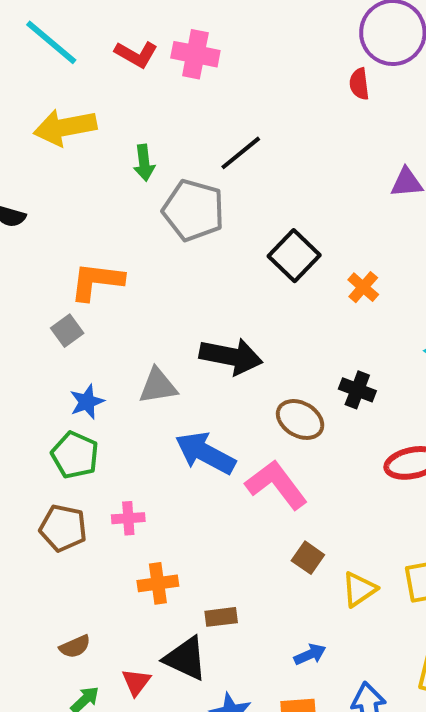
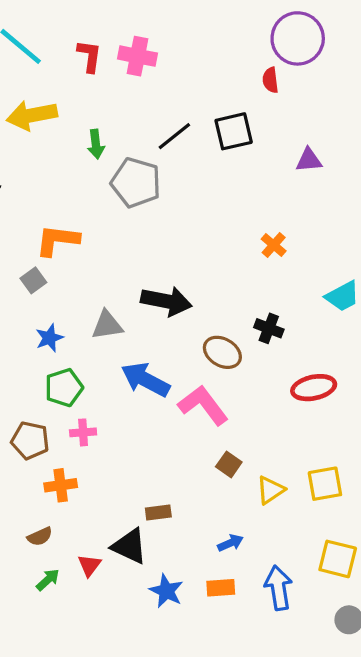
red L-shape: (136, 54) -> (89, 56), turned -112
black square: (294, 256) -> (234, 131), moved, turned 33
green pentagon: (75, 455) -> (64, 388), moved, turned 30
orange cross: (158, 583) -> (61, 485), moved

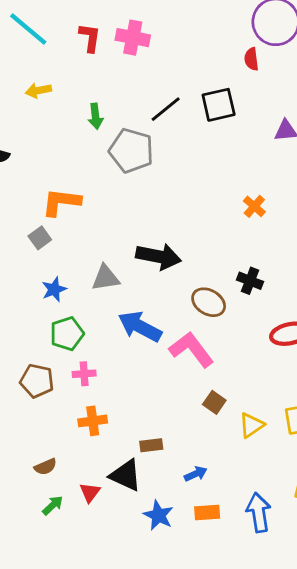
yellow arrow: (32, 115) -> (38, 91), size x0.6
orange cross: (61, 485) -> (93, 421), moved
blue arrow: (230, 543) -> (196, 474), moved

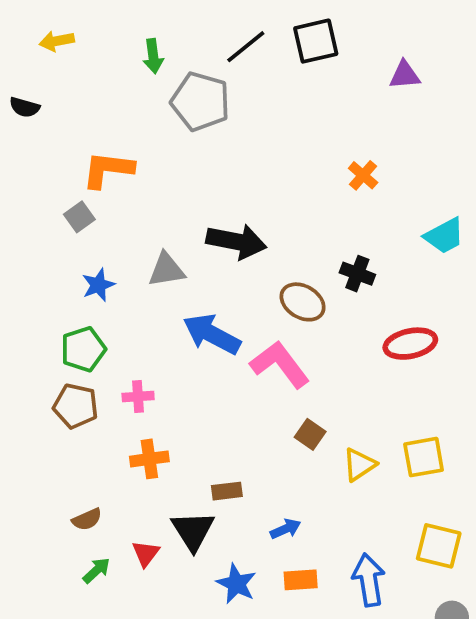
yellow arrow: (38, 91) -> (57, 41), moved
green pentagon: (67, 334) -> (83, 349), moved
black triangle: (126, 475) -> (193, 531), turned 33

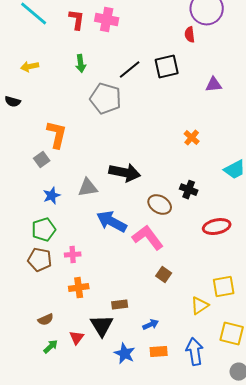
green arrow: (153, 56) -> (81, 64), moved
orange L-shape: (108, 170) -> (57, 135), turned 96
yellow triangle: (359, 465) -> (200, 306), moved

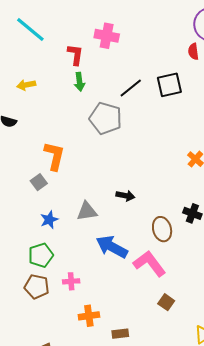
red L-shape: (77, 20) -> (75, 55), moved
black arrow: (125, 173) -> (125, 196), size x0.6
brown ellipse: (160, 205) -> (162, 229), turned 45
orange cross: (79, 288) -> (89, 316), moved

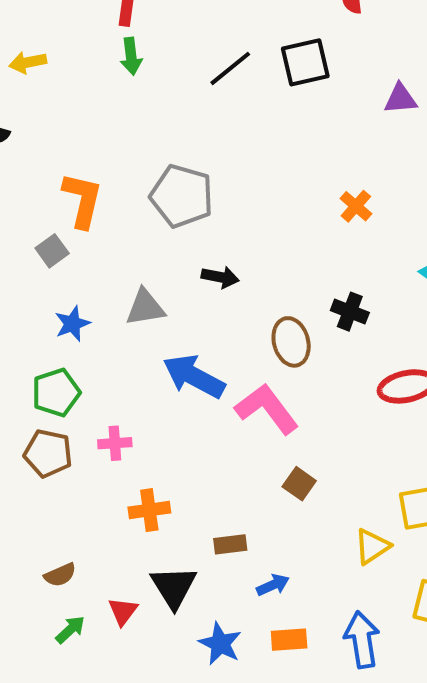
gray pentagon: (106, 118) -> (182, 196), moved
brown rectangle: (120, 334) -> (230, 544), moved

